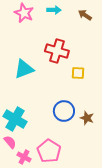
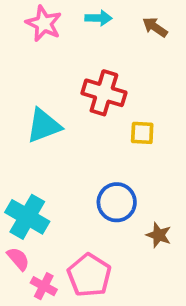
brown star: (87, 118) -> (159, 235), moved

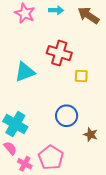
brown arrow: (155, 27) -> (89, 15), size x1.5

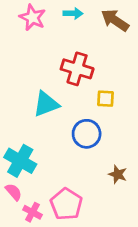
cyan triangle: (25, 72) -> (46, 104), moved
blue circle: (67, 116) -> (87, 134), moved

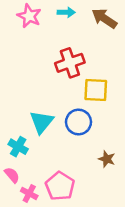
red cross: (77, 69) -> (70, 63), turned -36
yellow square: (105, 99) -> (96, 90), size x1.5
cyan triangle: (46, 104) -> (42, 122), moved, turned -30
cyan cross: (20, 161) -> (18, 147), size x0.7

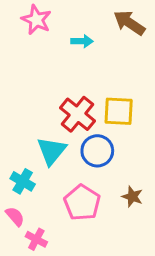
cyan arrow: (66, 12) -> (82, 41), moved
red cross: (70, 63) -> (77, 114), moved, turned -32
pink pentagon: (60, 186) -> (82, 203), moved

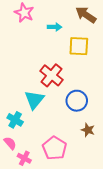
yellow square: (119, 111) -> (79, 46), moved
blue circle: (97, 151) -> (77, 101), moved
pink pentagon: (82, 203) -> (55, 148), moved

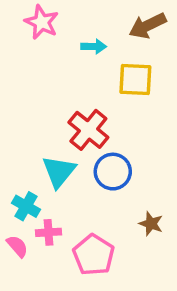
brown arrow: (86, 15) -> (148, 26), turned -60
blue circle: (77, 101) -> (113, 172), moved
pink cross: (24, 158) -> (49, 232), moved, turned -32

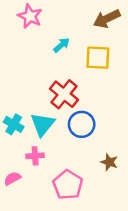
cyan arrow: (94, 47) -> (61, 45), moved, turned -42
cyan cross: (26, 206) -> (14, 124), moved
pink cross: (49, 232) -> (35, 156), moved
pink semicircle: (17, 246) -> (12, 178), turned -78

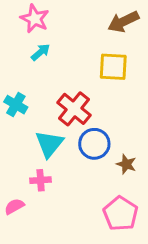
cyan arrow: (61, 45) -> (41, 52), moved
cyan cross: (14, 124) -> (16, 105), moved
brown star: (109, 162) -> (126, 164), moved
pink pentagon: (68, 185) -> (121, 214), moved

